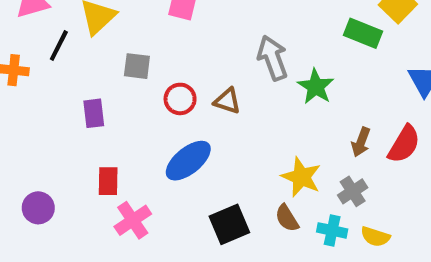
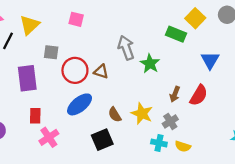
red circle: (180, 99) -> (75, 70), size x1.5
purple rectangle: (94, 113) -> (27, 78), size x1.6
brown semicircle: (287, 218) -> (115, 115), moved

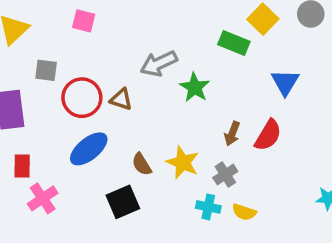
gray arrow: (126, 48) -> (159, 64), turned -95

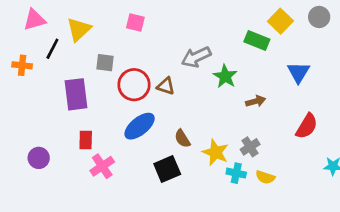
brown arrow: (232, 134) -> (256, 101), moved, turned -126
red semicircle: (268, 135) -> (307, 126), moved
yellow star: (183, 163) -> (216, 152), moved

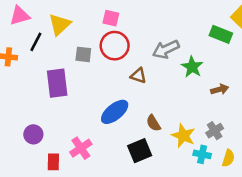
red circle: (134, 85) -> (115, 46), moved
red rectangle: (86, 140) -> (53, 162), moved
purple circle: (39, 158) -> (33, 134), moved
yellow semicircle: (265, 177) -> (228, 158), turned -91

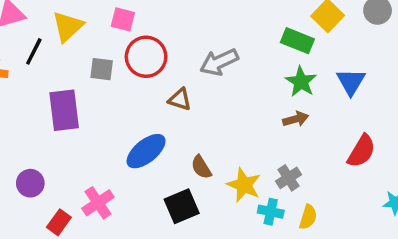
pink square: (111, 18) -> (123, 19), moved
green star: (192, 67) -> (301, 82), moved
red rectangle: (53, 162) -> (59, 222), turned 35

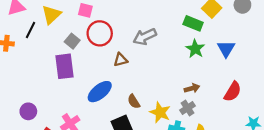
gray square: (102, 69) -> (72, 41), turned 32
brown triangle: (180, 99) -> (121, 60), turned -32
purple rectangle: (64, 110) -> (65, 66), moved
brown arrow: (296, 119) -> (192, 88), moved

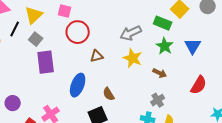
gray arrow: (145, 37) -> (131, 33), moved
gray square: (72, 41) -> (36, 39), moved
brown arrow: (192, 88) -> (160, 73), moved, turned 40
blue ellipse: (100, 92) -> (78, 85), turned -30
yellow star: (160, 112) -> (133, 58), moved

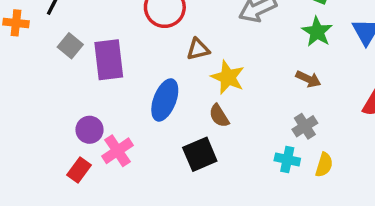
gray square: (36, 39) -> (70, 46), moved
yellow star: (133, 58) -> (228, 77), moved
purple circle: (13, 103) -> (90, 130), moved

